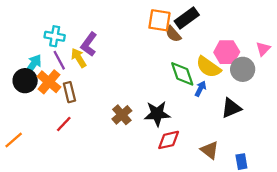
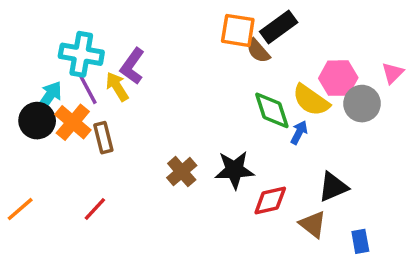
cyan cross: (55, 36) -> (81, 54), size x1.4
black triangle: (231, 108) -> (333, 187), moved
red line: (64, 124) -> (95, 209), moved
red diamond: (169, 140) -> (270, 201), moved

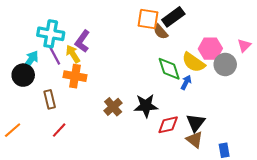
orange cross: (73, 122) -> (75, 76), moved, turned -30
brown rectangle: (103, 138) -> (50, 99), moved
black triangle: (333, 187) -> (196, 123), moved, turned -30

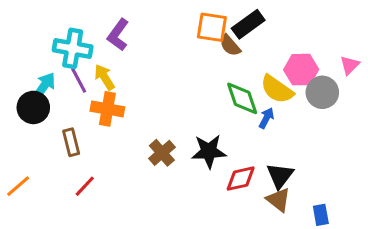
purple L-shape: (82, 41) -> (118, 35), moved

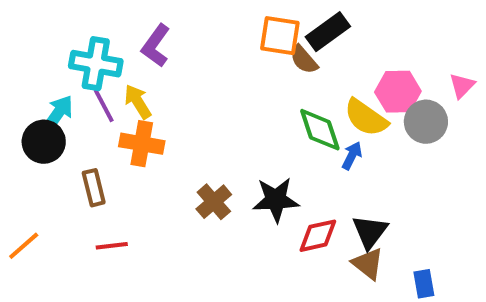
red line: (85, 186) -> (112, 246), turned 40

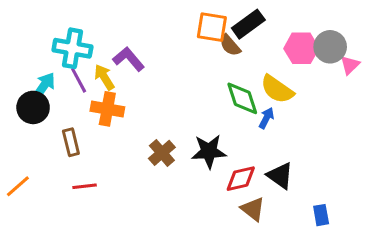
purple L-shape: (156, 46) -> (129, 59), moved, turned 104
pink hexagon: (398, 92) -> (301, 48), moved
gray circle: (426, 122) -> (330, 47), moved
black triangle: (370, 232) -> (280, 176), turned -32
brown triangle: (368, 264) -> (253, 209), moved

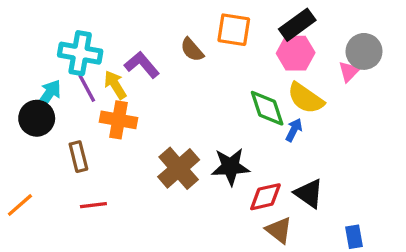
black rectangle: (248, 24) -> (297, 25), moved
brown semicircle: (230, 45) -> (192, 50), moved
pink hexagon: (301, 48) -> (296, 53), moved
pink triangle: (350, 65) -> (349, 71), moved
brown cross: (162, 153) -> (179, 168), size x1.4

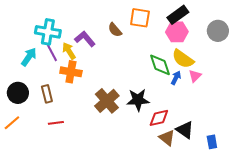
pink triangle: (349, 71) -> (195, 76), moved
black circle: (37, 118) -> (18, 93), moved
black triangle: (309, 193) -> (185, 130), moved

